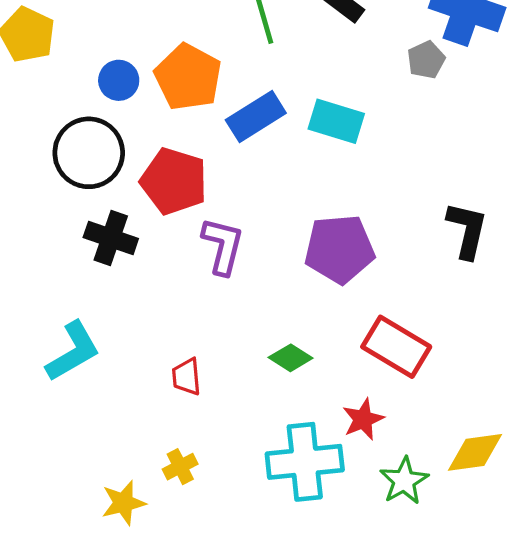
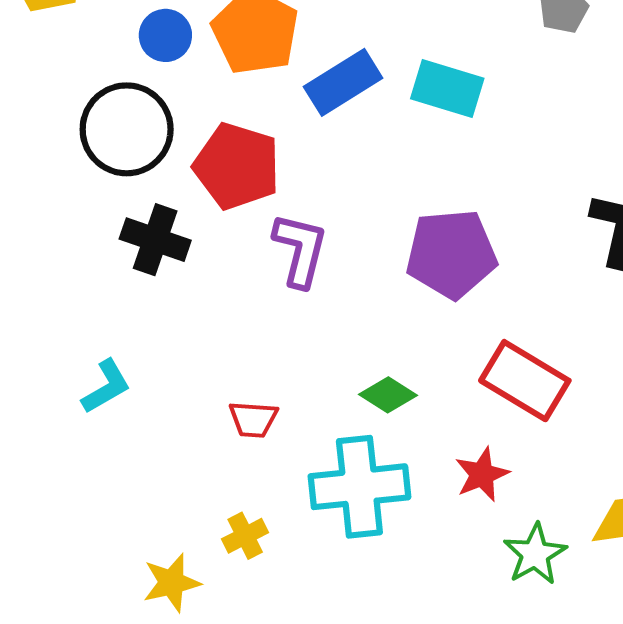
cyan L-shape: (73, 351) -> (106, 387), size x0.7
red trapezoid: (186, 377) -> (253, 419), turned -81
cyan cross: (305, 462) -> (359, 487), moved

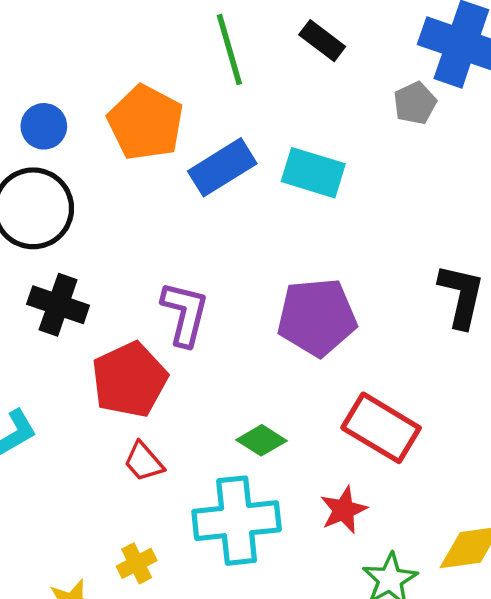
blue circle: (165, 35) -> (44, 126), moved
red pentagon: (237, 166) -> (129, 380), moved, turned 30
red trapezoid: (253, 419) -> (144, 462), turned 45

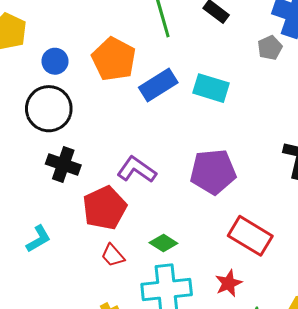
purple L-shape: (185, 314) -> (137, 170), turned -69
green diamond: (262, 440) -> (163, 243), moved

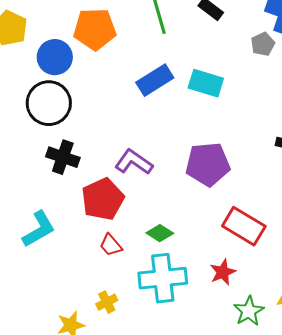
orange pentagon: (114, 59) -> (95, 29), moved, turned -30
blue circle: (55, 61) -> (55, 57), size x1.4
cyan L-shape: (38, 239) -> (39, 229), size x1.4

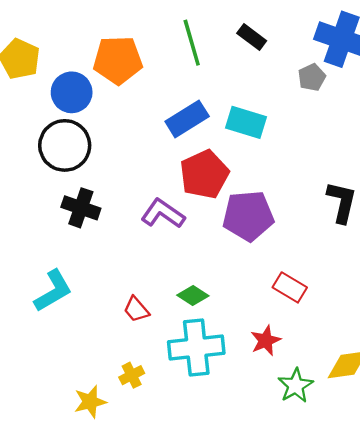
red pentagon: (103, 199) -> (204, 174), moved
red rectangle: (244, 226) -> (290, 287), size x0.7

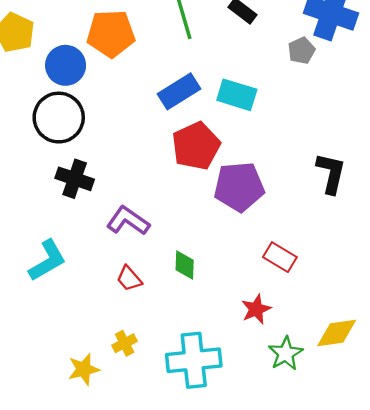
purple L-shape: (163, 214) -> (128, 221), moved
green diamond: (193, 296) -> (185, 265), turned 60
cyan cross: (196, 347) -> (194, 360), moved

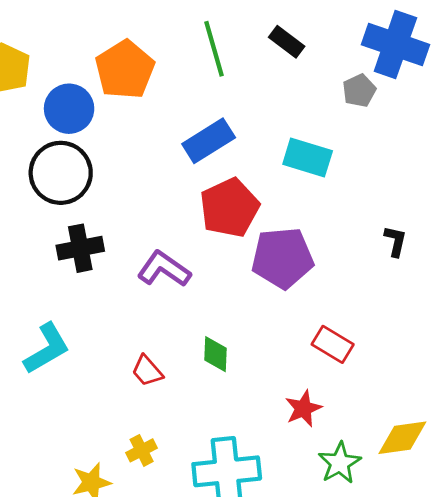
orange pentagon: (111, 34) -> (125, 70), turned -30
cyan rectangle: (237, 95) -> (308, 157), moved
black L-shape: (331, 173) -> (395, 241), size x0.6
black cross: (75, 179) -> (80, 248), turned -30
purple L-shape: (128, 221) -> (164, 269), moved

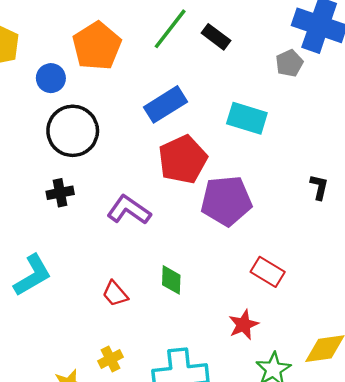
black rectangle: (287, 42) -> (216, 37), moved
green line: (214, 49) -> (170, 29), turned 54
blue circle: (69, 109) -> (51, 78), size x0.7
black circle: (61, 173) -> (73, 131), moved
black cross: (80, 248) -> (60, 193), size x0.7

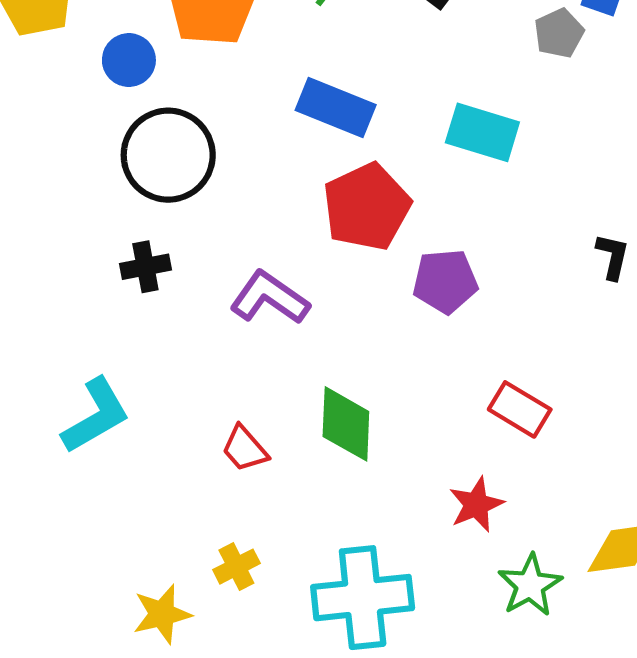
blue rectangle: (166, 104) -> (336, 108), turned 54
purple pentagon: (226, 201) -> (445, 281), size x0.7
green diamond: (171, 280) -> (346, 424), size x1.4

